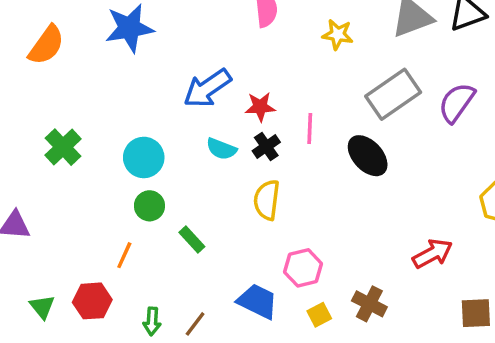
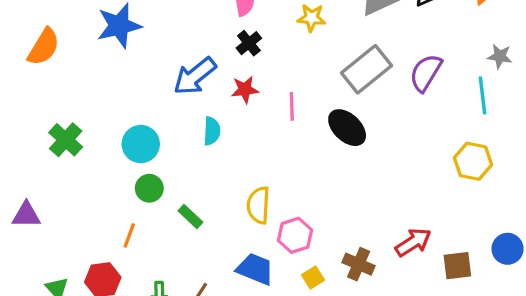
black cross: (266, 146) -> (249, 43), moved
cyan semicircle: (221, 149) -> (212, 131), turned -104
yellow semicircle: (267, 200) -> (258, 205), moved
red arrow: (433, 254) -> (413, 242), moved

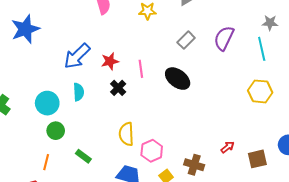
black cross: (249, 43) -> (118, 88), moved
gray rectangle: (367, 69) -> (186, 40), size x0.6
cyan semicircle: (212, 131) -> (79, 92), moved
green rectangle: (190, 217) -> (83, 156), moved
red arrow: (413, 242) -> (228, 147), size x0.6

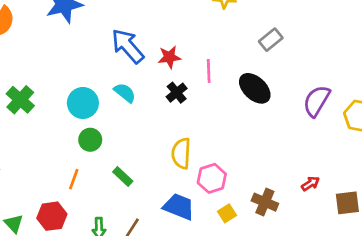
purple semicircle: (224, 38) -> (317, 101), moved
blue arrow: (77, 56) -> (128, 46), turned 88
cyan semicircle: (79, 92) -> (125, 93), turned -54

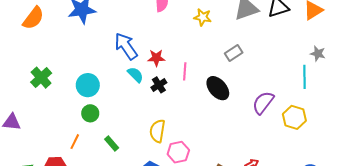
cyan semicircle: (125, 93) -> (135, 75), moved

